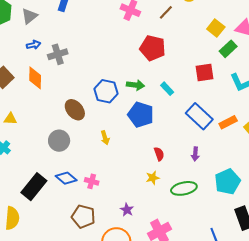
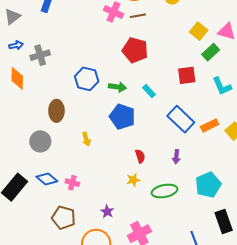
brown line: (166, 12) -> (138, 16), moved, turned 35
blue hexagon: (106, 91) -> (87, 79), moved
brown ellipse: (75, 110) -> (56, 111), turned 40

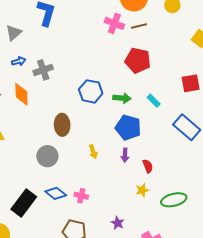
purple arrow: (176, 157) -> (125, 155), moved

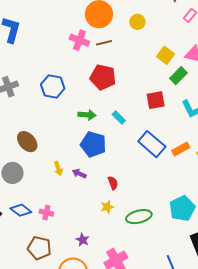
blue hexagon: (91, 91) -> (53, 86), moved
brown ellipse: (62, 125) -> (27, 142), turned -40
purple arrow: (125, 155) -> (79, 174), moved, turned 112

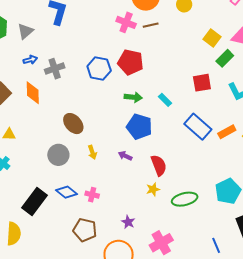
red pentagon: (103, 77) -> (130, 62), moved
yellow arrow: (58, 168) -> (92, 152), moved
red semicircle: (113, 183) -> (159, 165), size x1.5

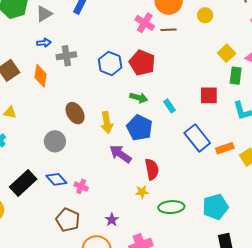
green rectangle: (225, 58) -> (236, 76), turned -48
yellow arrow: (92, 152) -> (107, 122), moved, size x1.5
purple arrow: (125, 156) -> (120, 154), size x1.6

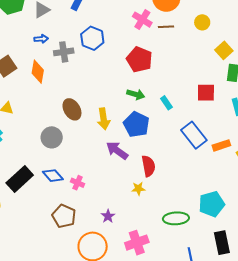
yellow circle: (205, 15) -> (202, 22), moved
blue hexagon: (110, 63) -> (92, 38), moved
green ellipse: (171, 207) -> (176, 218), moved

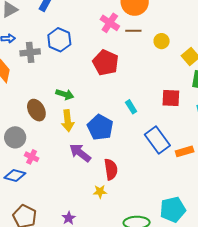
yellow circle: (202, 22) -> (162, 41), moved
green arrow: (136, 94) -> (65, 94), moved
blue diamond: (53, 176) -> (15, 176), turned -35
pink cross: (78, 183) -> (32, 157), moved

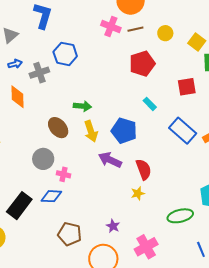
red pentagon: (106, 63) -> (142, 64), moved, turned -30

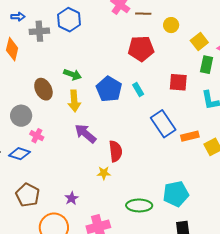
blue pentagon: (124, 131) -> (109, 89), moved

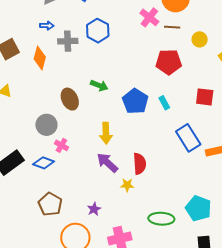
yellow arrow: (74, 101) -> (106, 133), moved
purple arrow: (85, 134) -> (107, 163), moved
cyan pentagon: (176, 194) -> (198, 208), turned 30

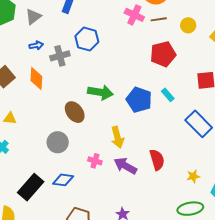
green arrow: (99, 85) -> (100, 92), size x1.4
pink cross: (61, 145) -> (95, 161), moved
yellow star: (127, 185) -> (193, 176), moved

